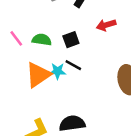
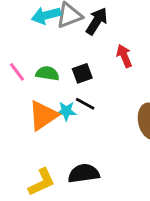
red arrow: (106, 25) -> (124, 56), turned 84

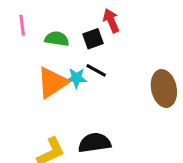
red arrow: (124, 56) -> (111, 21), moved
pink line: (17, 72) -> (22, 25), moved, turned 30

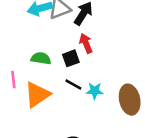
pink line: (22, 25) -> (13, 80), moved
cyan star: (76, 78) -> (95, 91), moved

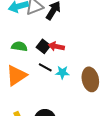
red arrow: (86, 43) -> (56, 46), moved, turned -56
black square: (71, 58) -> (43, 46), turned -32

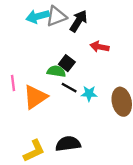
green semicircle: (19, 46) -> (56, 71), moved
red arrow: (56, 46) -> (100, 47), moved

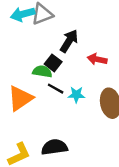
black arrow: (78, 21) -> (69, 41), moved
red arrow: (100, 47) -> (97, 59), moved

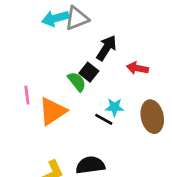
green semicircle: (42, 71) -> (77, 82), turned 42
black line: (56, 89) -> (104, 119), moved

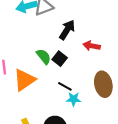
black square: (89, 72) -> (60, 59), moved
cyan star: (115, 107) -> (73, 99), moved

